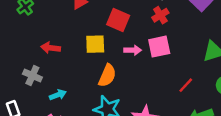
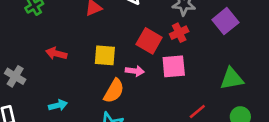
red square: (118, 20) -> (149, 41), moved
pink arrow: (133, 50) -> (135, 71), moved
gray cross: (32, 76) -> (15, 76), moved

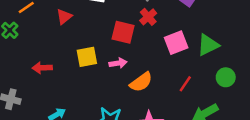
pink square: (174, 66) -> (176, 43), moved
orange semicircle: (114, 91) -> (141, 82), moved, turned 40

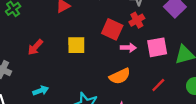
pink arrow: (118, 63) -> (128, 48), moved
red arrow: (42, 68) -> (35, 47), turned -56

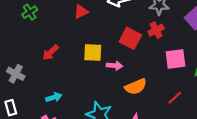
pink arrow: (128, 48) -> (114, 66), moved

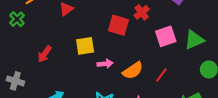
pink arrow: (114, 66) -> (105, 64), moved
red line: (175, 98) -> (161, 75), moved

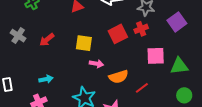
red square: (118, 25) -> (118, 34), turned 30
gray cross: (15, 81) -> (18, 36), moved

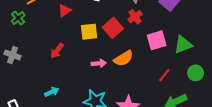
red arrow: (47, 40) -> (57, 51), moved
yellow square: (84, 43) -> (89, 32), moved
orange semicircle: (118, 77) -> (123, 58), moved
red line: (142, 88) -> (164, 75), moved

